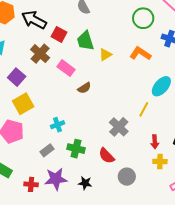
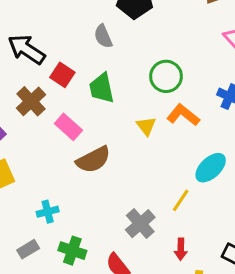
green circle: (143, 18) -> (166, 76), moved
yellow triangle: (105, 55) -> (146, 126), moved, turned -40
brown semicircle: (84, 88) -> (93, 160), size x1.6
red arrow: (155, 142) -> (181, 249), moved

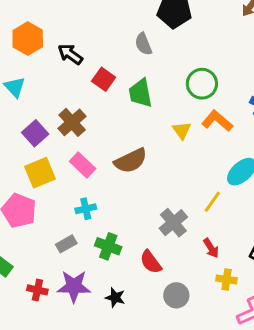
black arrow: (26, 49) -> (70, 54), size x0.7
brown cross: (31, 101) -> (72, 122), moved
pink rectangle: (68, 127) -> (83, 165), moved
red arrow: (181, 249) -> (211, 248), turned -36

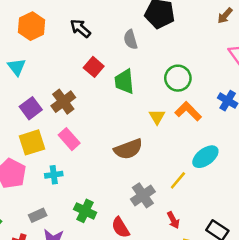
black arrow: (70, 54) -> (80, 28), moved
brown semicircle: (131, 161) -> (128, 149), moved
cyan cross: (86, 209) -> (54, 175), moved
gray rectangle: (66, 244) -> (38, 215), moved

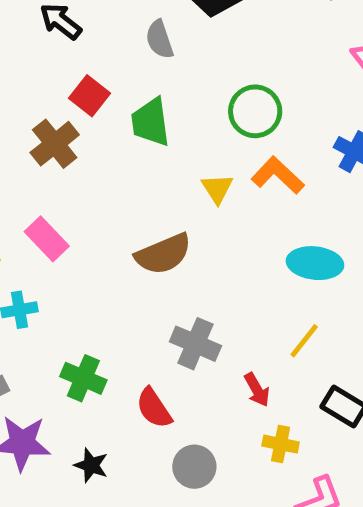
brown cross: (63, 102) -> (55, 144), moved
cyan ellipse: (205, 157) -> (315, 263), turned 45
yellow line: (178, 180) -> (304, 341), moved
gray cross: (143, 195) -> (195, 344), turned -30

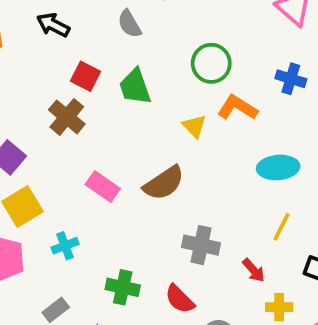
pink rectangle: (47, 239) -> (103, 187), moved

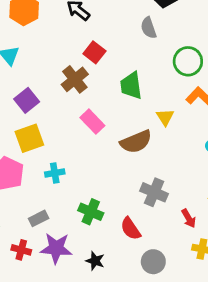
gray semicircle: (129, 24) -> (149, 28), moved
green trapezoid: (135, 87) -> (131, 86), moved
yellow triangle: (194, 126) -> (165, 117), moved
pink rectangle: (103, 187) -> (92, 122), moved

